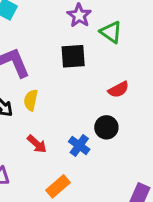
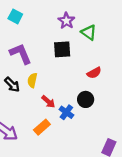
red arrow: (37, 144) -> (48, 102), moved
orange rectangle: (58, 186) -> (42, 127), moved

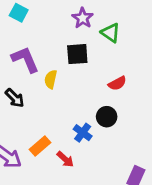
yellow semicircle: (32, 80) -> (51, 79), moved
red arrow: (48, 102) -> (65, 159), moved
orange rectangle: (42, 127) -> (40, 146), moved

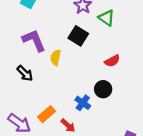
black square: (77, 54) -> (78, 36), turned 36

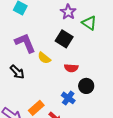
yellow semicircle: (56, 57) -> (44, 58), turned -64
red semicircle: (112, 61) -> (71, 68), moved, turned 32

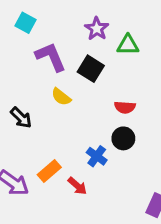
green triangle: (89, 23) -> (128, 45), turned -35
purple L-shape: (25, 43) -> (51, 57), moved
red semicircle: (71, 68) -> (125, 107), moved

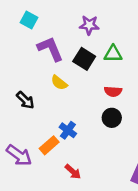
purple star: (97, 29) -> (89, 25), turned -30
green triangle: (128, 45) -> (113, 54), moved
blue cross: (97, 156) -> (68, 130), moved
red arrow: (77, 186) -> (73, 172), moved

